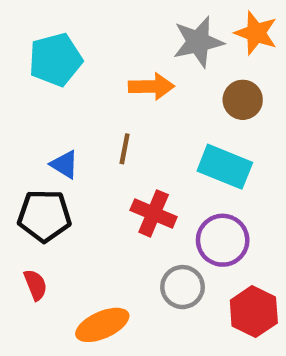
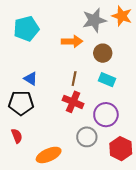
brown circle: (243, 100) -> (103, 53), moved
brown line: (125, 149) -> (74, 79), moved
cyan rectangle: (225, 167) -> (107, 80), size x0.7

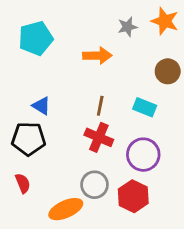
gray star: (94, 20) -> (127, 27), size x0.6
brown circle: (103, 53) -> (168, 71), moved
gray circle: (87, 137) -> (94, 185), moved
red hexagon: (121, 149) -> (133, 196), moved

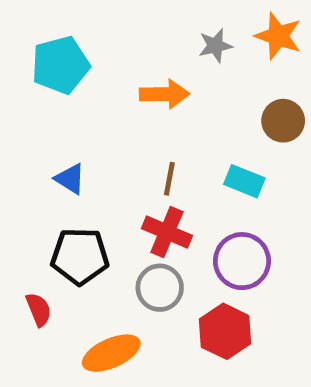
black pentagon: (28, 139) -> (80, 256), moved
gray circle: (94, 185) -> (160, 288), moved

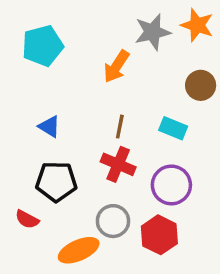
gray star: (215, 46) -> (152, 32), size x1.5
orange arrow: (165, 94) -> (116, 66), turned 124
gray circle: (160, 288) -> (113, 221), moved
red semicircle: (39, 309) -> (27, 219), turned 140

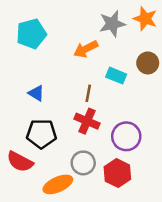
orange arrow: (116, 66) -> (86, 49), turned 30
cyan rectangle: (173, 128) -> (116, 76), moved
red semicircle: (27, 219) -> (20, 162), size x1.5

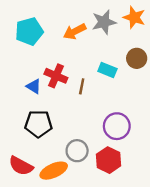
orange arrow: (86, 49) -> (75, 31), moved
red cross: (87, 121) -> (56, 76), moved
red semicircle: (20, 162) -> (21, 166), moved

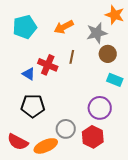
gray star: (104, 22) -> (97, 33), moved
brown circle: (137, 58) -> (108, 54), moved
cyan rectangle: (107, 70) -> (115, 80), moved
brown line: (82, 86) -> (72, 57), moved

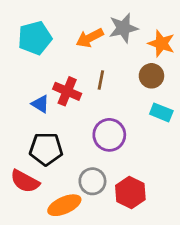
orange star: (115, 15) -> (161, 43), moved
gray star: (97, 33) -> (123, 28), moved
purple circle: (100, 108) -> (109, 135), moved
red semicircle: (18, 142) -> (25, 181), moved

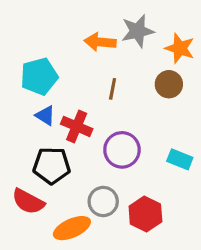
cyan pentagon: (35, 38) -> (39, 76), moved
orange arrow: (90, 38) -> (100, 42), turned 32
red cross: (67, 91) -> (77, 126), moved
cyan rectangle: (161, 112) -> (180, 159), moved

